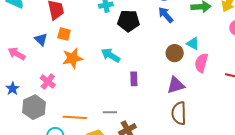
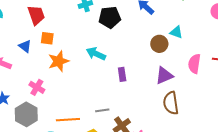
pink semicircle: (201, 63) -> (194, 64), moved

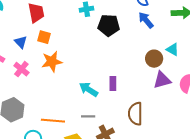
cyan arrow: (96, 54) -> (89, 89), moved
purple triangle: (164, 76) -> (162, 80), moved
pink cross: (37, 87) -> (21, 69), moved
brown semicircle: (171, 103) -> (135, 114), moved

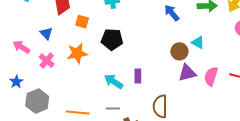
black pentagon: (109, 25) -> (112, 39), moved
orange square: (44, 37) -> (82, 22), moved

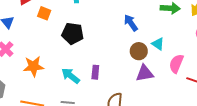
blue arrow: (172, 13) -> (131, 23), moved
orange star: (77, 53) -> (34, 66), moved
pink semicircle: (211, 76) -> (176, 64), moved

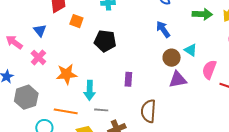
cyan arrow: (71, 76) -> (90, 90), moved, turned -126

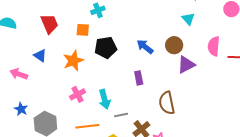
orange square: (76, 21) -> (83, 30), moved
blue arrow: (163, 29) -> (145, 47), moved
cyan triangle: (191, 50) -> (188, 19), moved, turned 32
pink cross: (38, 57) -> (77, 94), moved, turned 35
orange star: (66, 74) -> (73, 61), moved

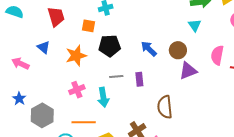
gray line: (121, 115) -> (116, 77), moved

